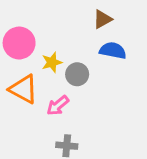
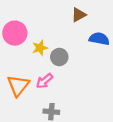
blue semicircle: (113, 50) -> (99, 39), moved
orange triangle: (24, 89) -> (18, 85), moved, turned 40

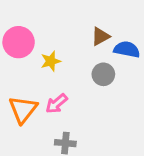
brown triangle: (79, 15) -> (100, 36), moved
gray circle: (59, 57) -> (103, 74), moved

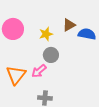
yellow star: (51, 61) -> (46, 34), moved
gray circle: (103, 74) -> (51, 55), moved

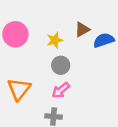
blue semicircle: (87, 34) -> (104, 40), turned -30
pink arrow: (39, 71) -> (61, 90), moved

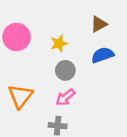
brown triangle: (82, 29) -> (99, 24), moved
blue semicircle: (104, 40) -> (103, 55), moved

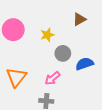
blue semicircle: (103, 55) -> (85, 64), moved
gray circle: (65, 70) -> (63, 53), moved

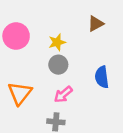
gray circle: (63, 53) -> (58, 65), moved
blue semicircle: (85, 64) -> (102, 77), turned -78

